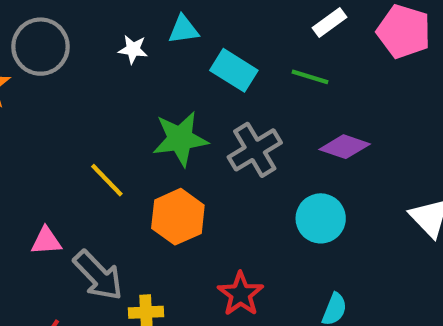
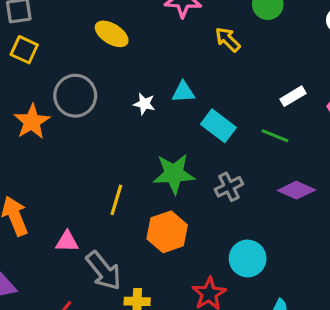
gray cross: (255, 150) -> (229, 187), size x0.7
yellow line: (107, 180) -> (116, 200), turned 56
cyan circle: (321, 218) -> (248, 259), moved

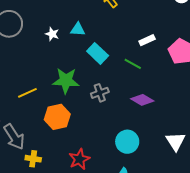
yellow line: (116, 200) -> (27, 93), turned 42
cyan circle: (248, 259) -> (127, 142), moved

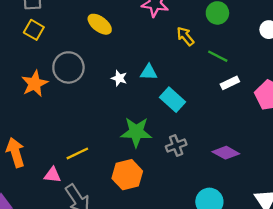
green line: (133, 64) -> (218, 56), moved
yellow line: (27, 93) -> (77, 153), moved

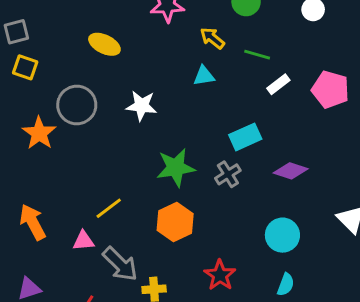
cyan triangle: (149, 72) -> (204, 76), moved
white star: (119, 78) -> (142, 106), size x1.5
cyan rectangle: (172, 100) -> (245, 137), moved, turned -55

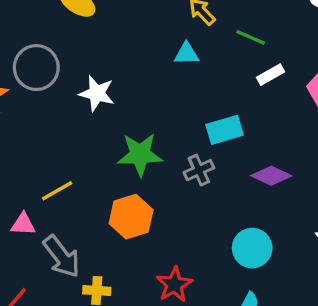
white star: (142, 106) -> (97, 93), moved

